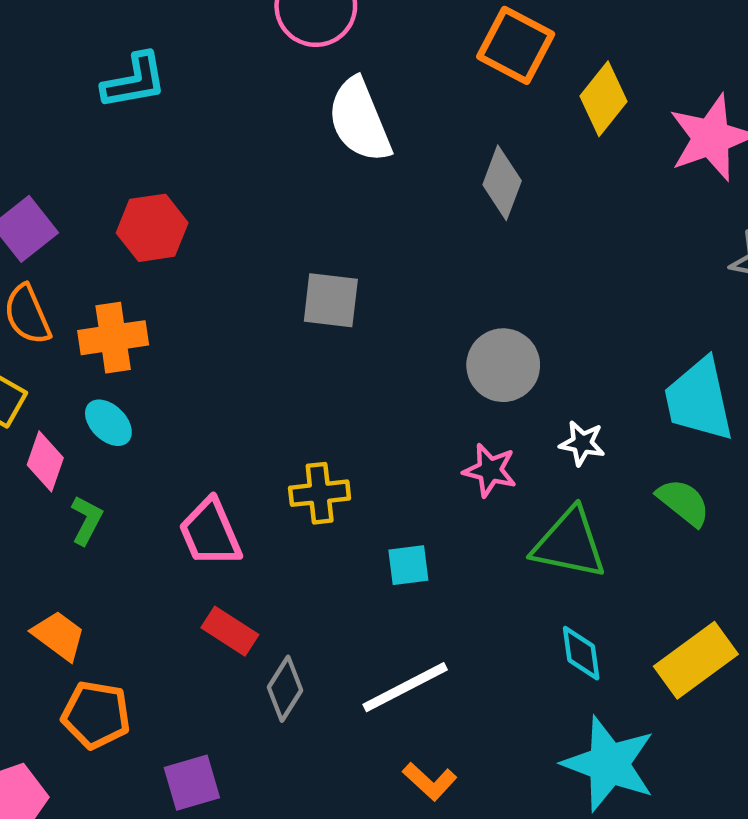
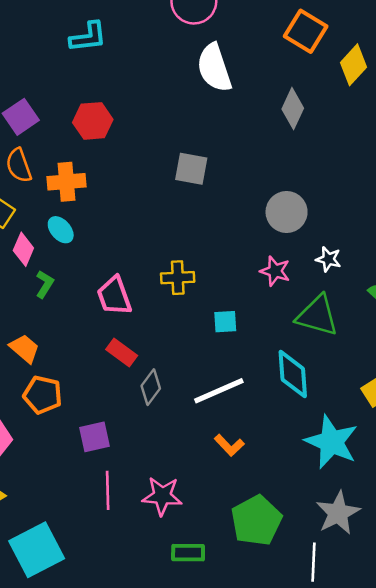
cyan diamond: (581, 653) -> (293, 374), moved, size x1.5

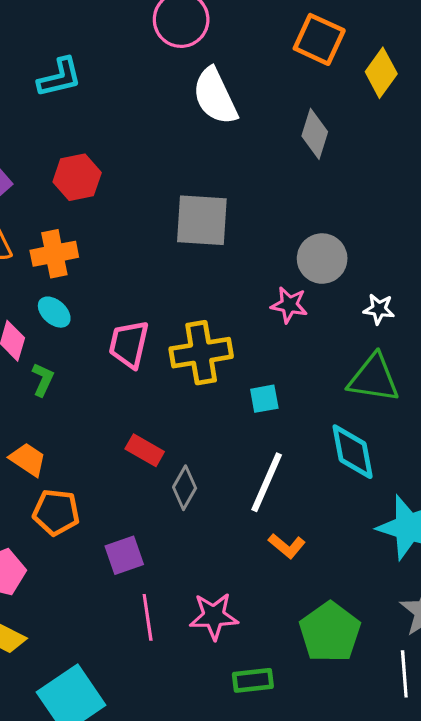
gray square: (191, 169) -> (202, 220), size x1.4
pink star: (275, 271) -> (289, 305), moved
yellow cross: (178, 278) -> (201, 353), size x1.5
pink trapezoid: (114, 296) -> (129, 344), moved, turned 39
white line: (219, 391) -> (267, 482), turned -36

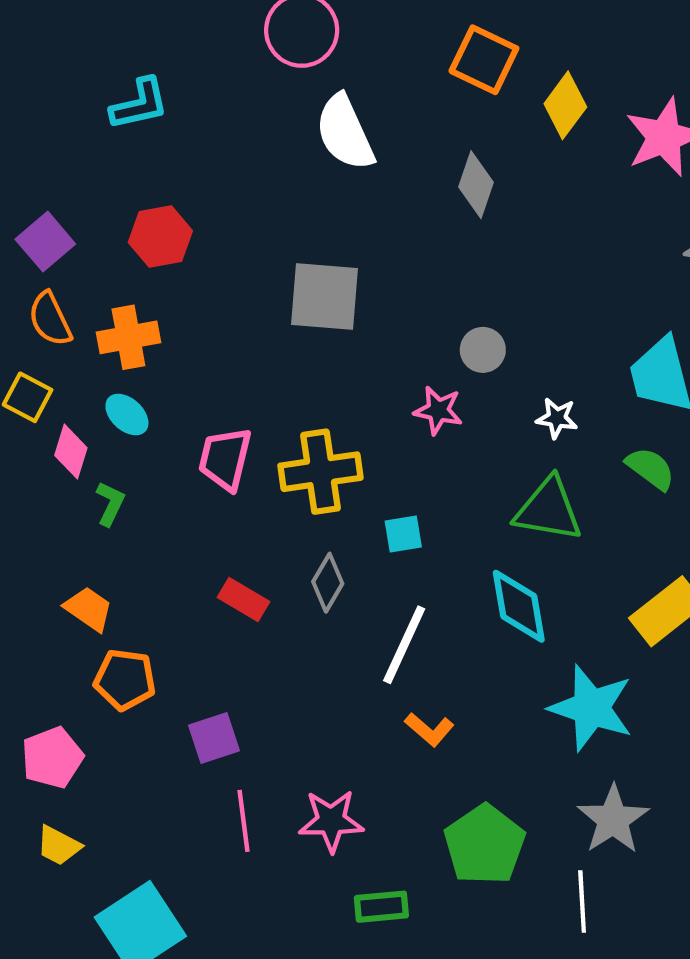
gray circle: (322, 259) -> (483, 350), size x0.7
gray diamond: (185, 488) -> (328, 583), moved

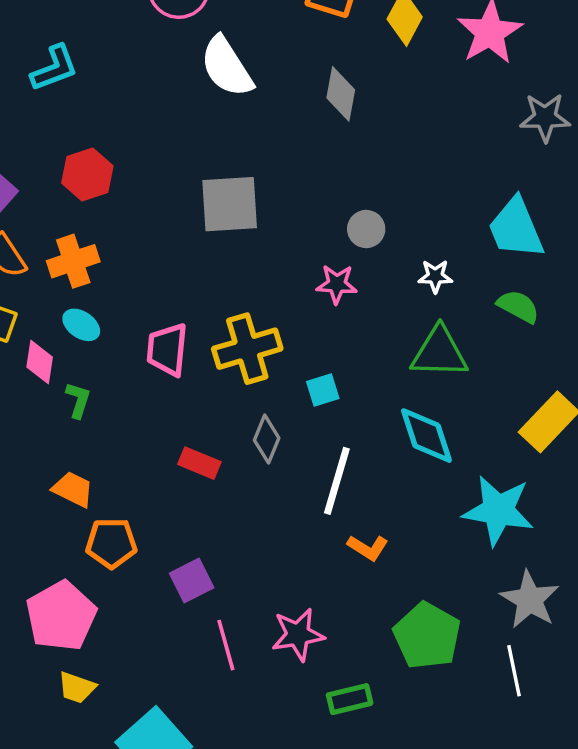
pink pentagon: (52, 758) -> (61, 616), size x1.4

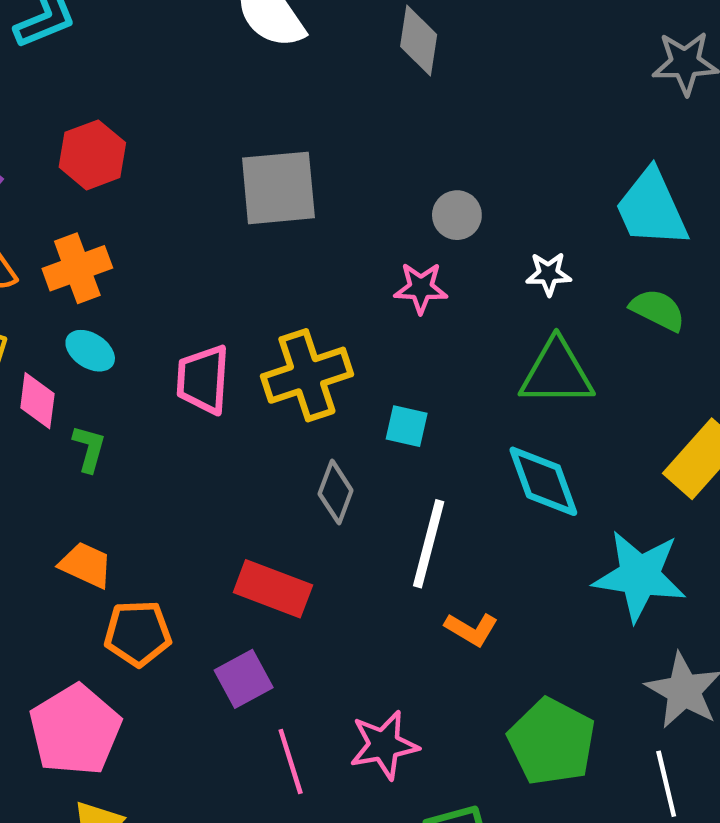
cyan square: (323, 390) -> (407, 426), turned 32
red rectangle: (199, 463) -> (273, 589), moved, size x1.4

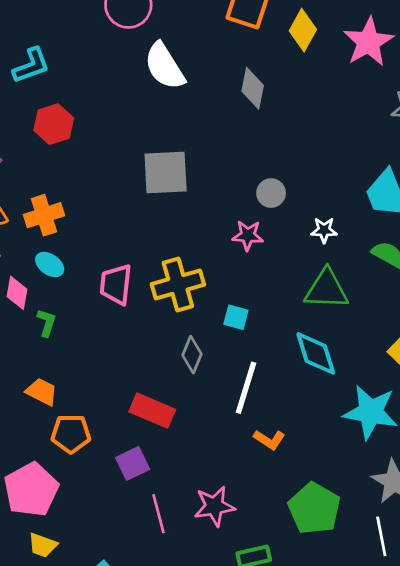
red hexagon: (92, 155) -> (54, 124), moved

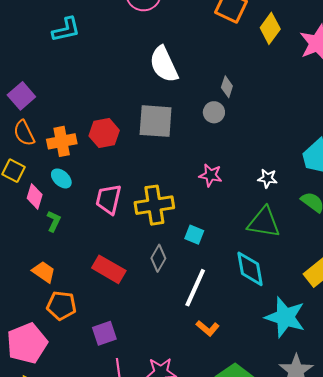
white semicircle: (165, 66) -> (164, 64), moved
gray diamond: (253, 88) -> (227, 87), moved, size x0.7
red hexagon: (54, 124) -> (104, 133), moved
gray circle: (271, 193) -> (214, 112), moved
red rectangle: (152, 411) -> (109, 269), moved

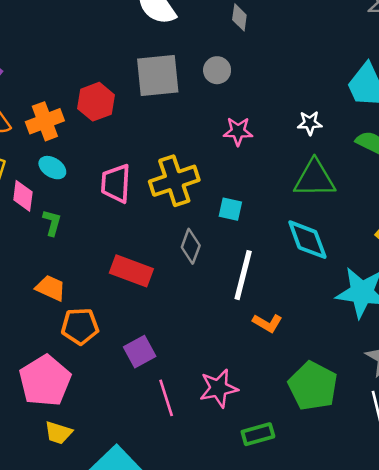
gray circle: (214, 112) -> (217, 70), moved

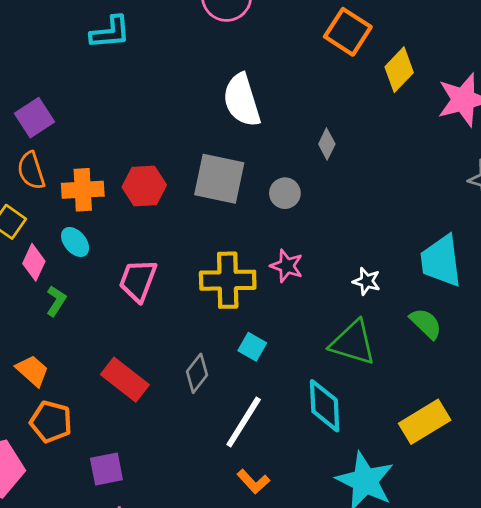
yellow cross: (174, 181) -> (228, 280), moved

